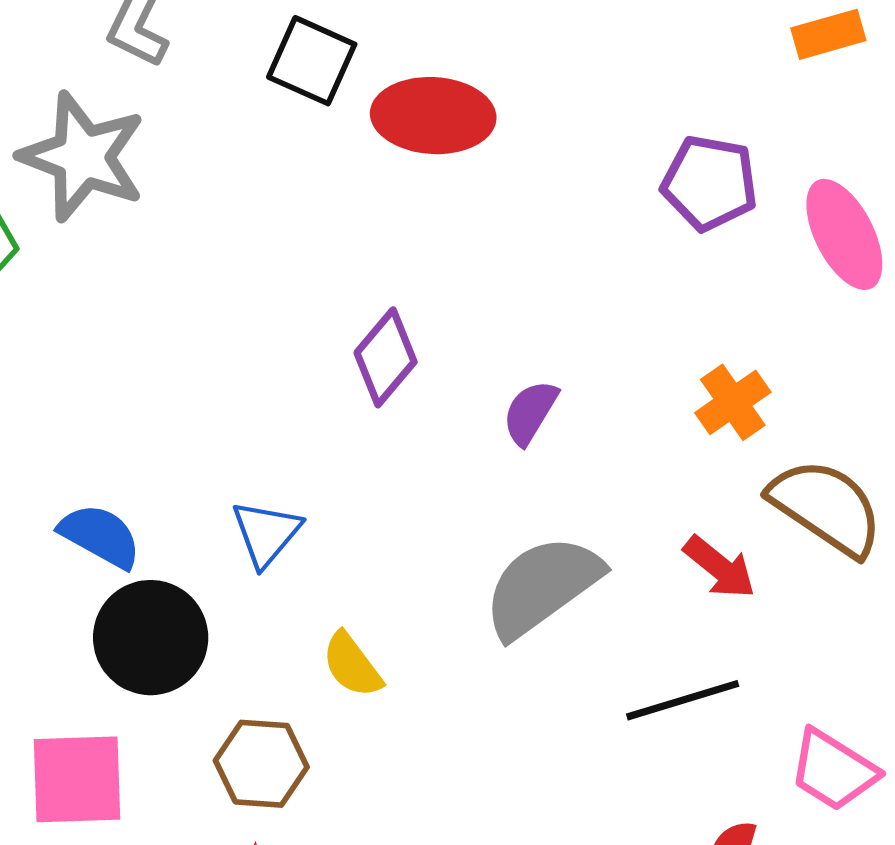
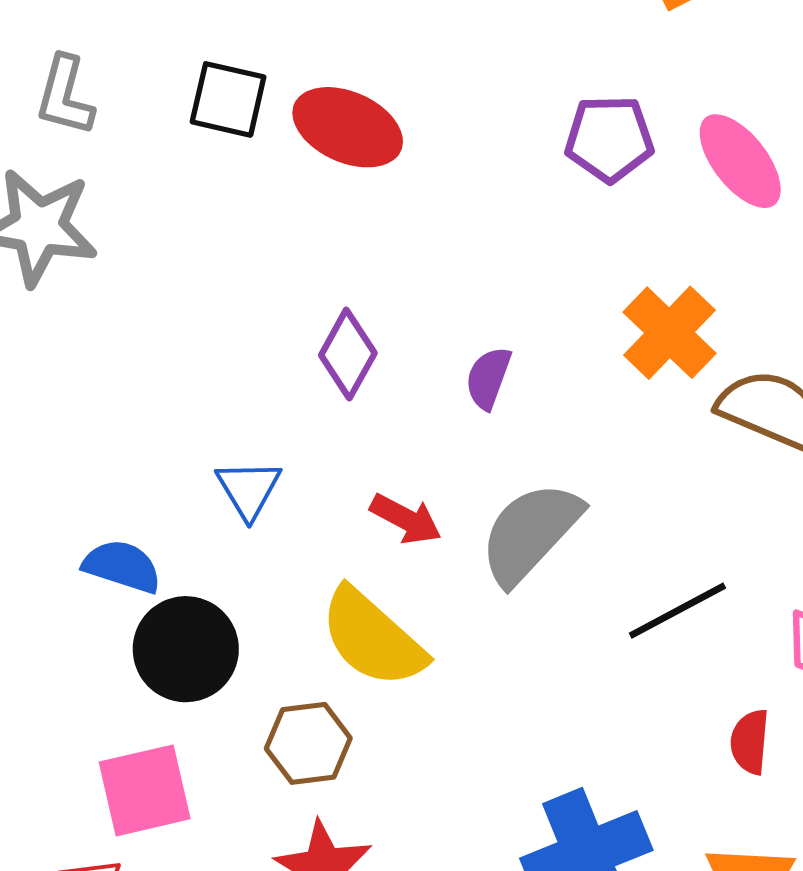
red ellipse: (433, 116) -> (348, 127), turned 32
orange cross: (733, 402) -> (669, 333), size x1.4
blue triangle: (266, 533) -> (249, 489), moved
red arrow: (720, 567) -> (406, 519), moved
yellow semicircle: (352, 665) -> (373, 638), size x1.8

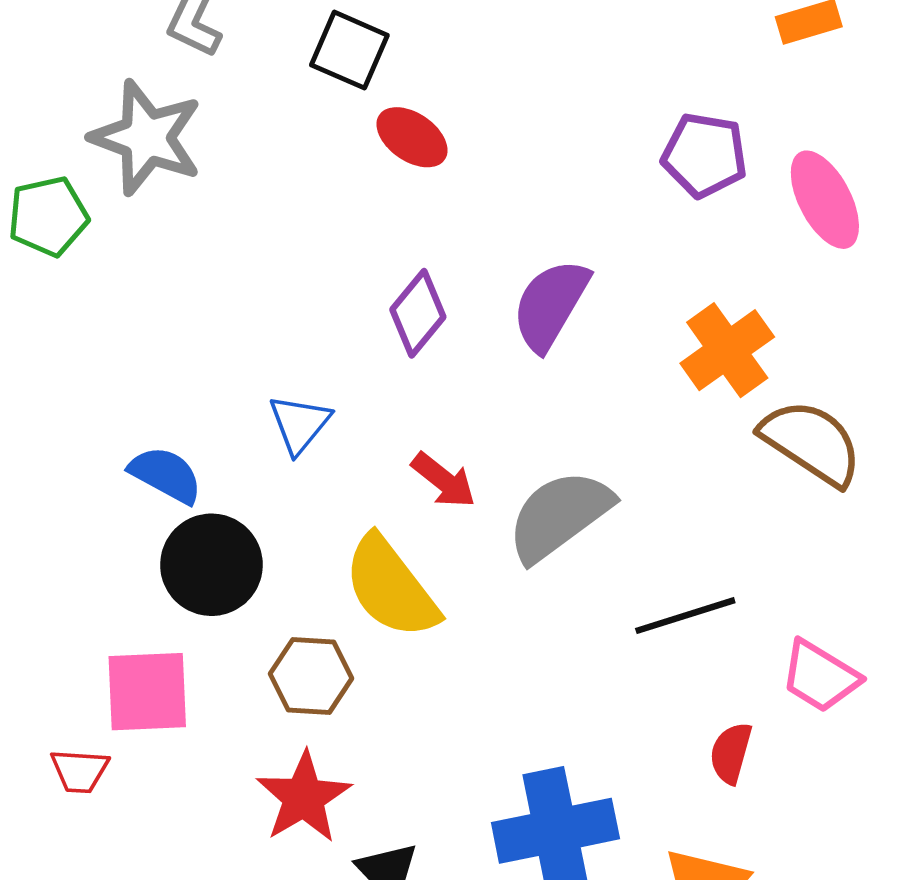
red ellipse: (348, 127) -> (412, 137), moved, size x0.7
purple semicircle: (488, 378) -> (550, 305), moved, size x1.6

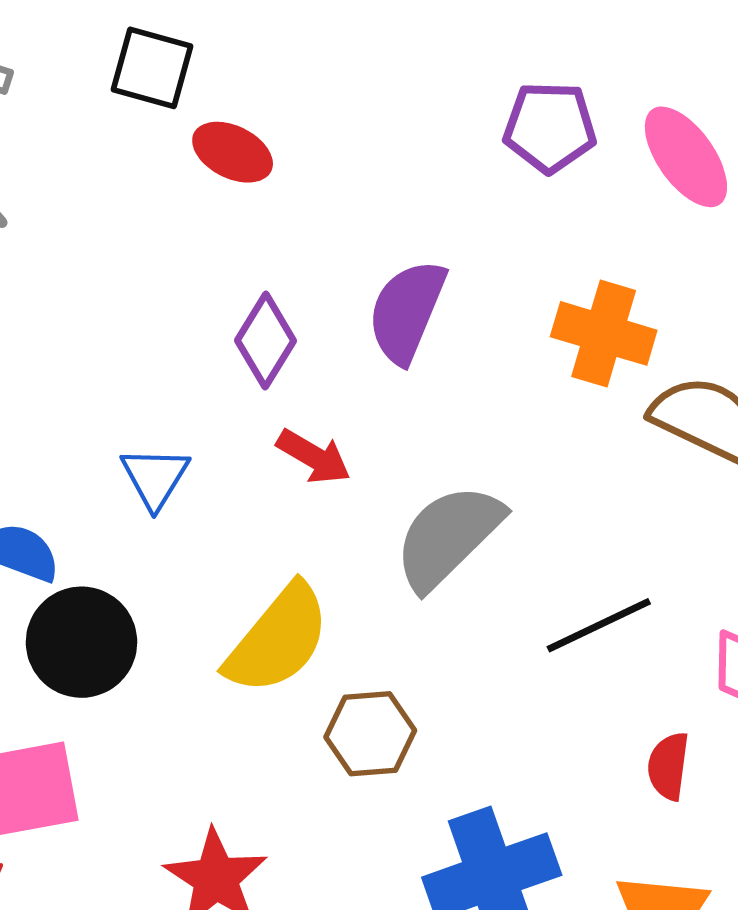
orange cross: (727, 350) -> (604, 333), turned -30
red arrow: (444, 480) -> (314, 457), moved
yellow semicircle: (391, 587) -> (278, 639), turned -95
brown hexagon: (311, 676) -> (370, 734), moved

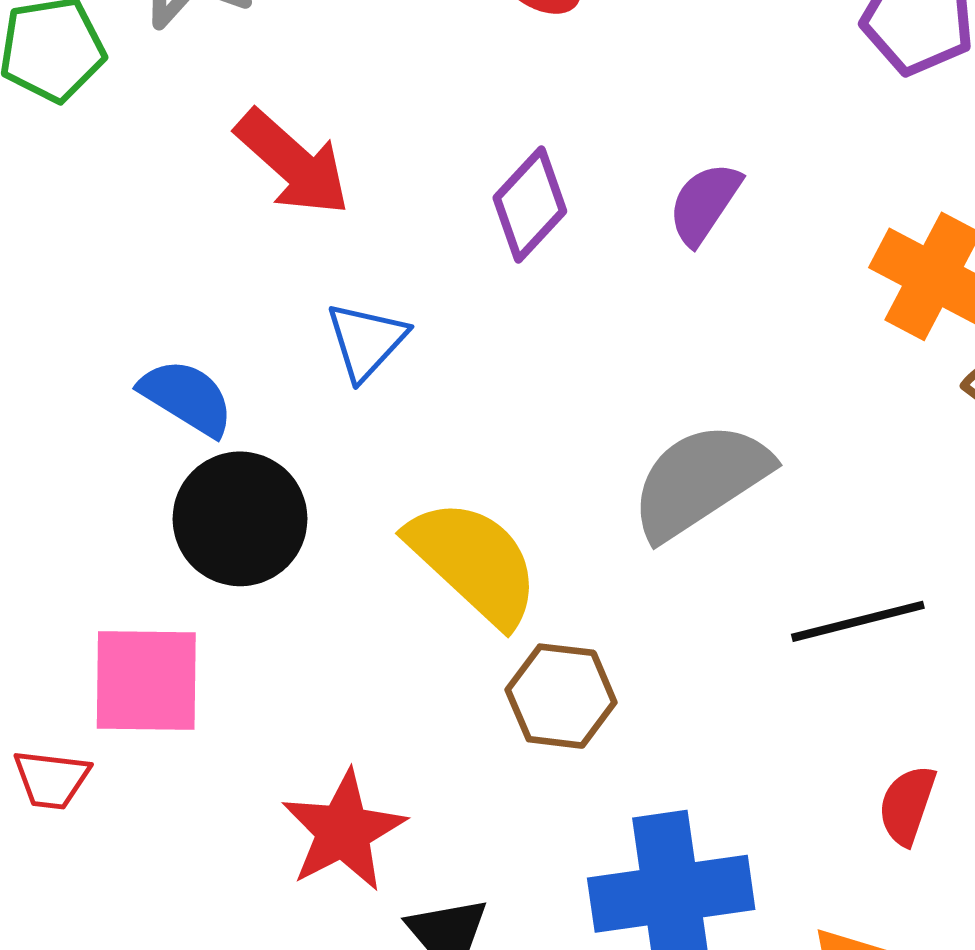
purple semicircle: (407, 311) -> (704, 203), size x0.7
red arrow: (314, 457) -> (293, 163), moved, size x1.4
yellow semicircle: (278, 639) -> (474, 562), turned -98

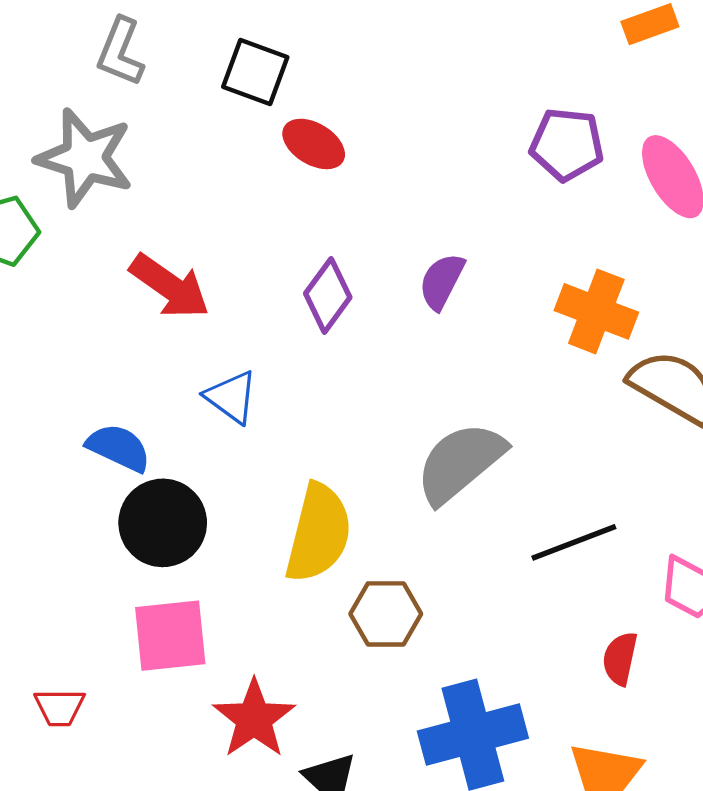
blue triangle: (366, 341) -> (231, 397), turned -30
yellow semicircle: (474, 562) -> (319, 533), turned 68
pink square: (146, 680) -> (170, 636), moved

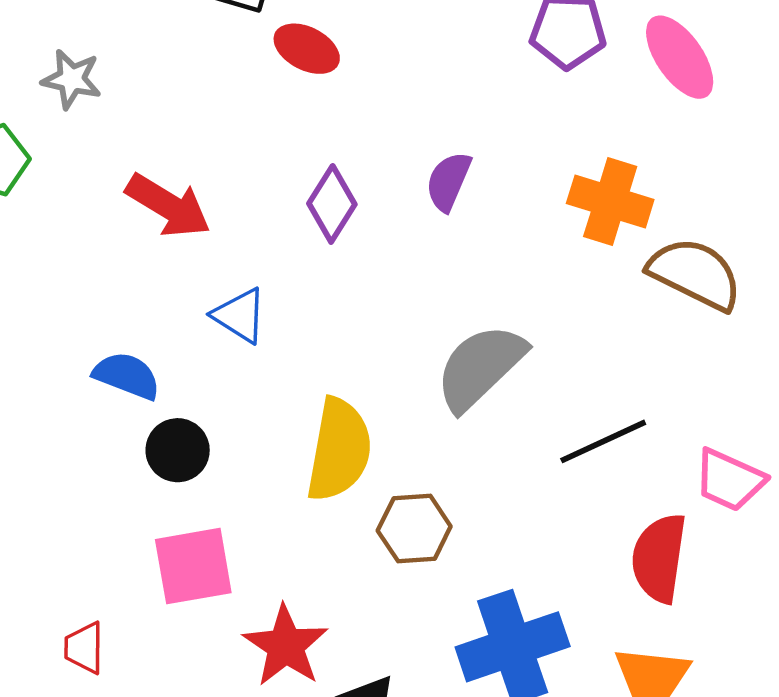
gray star: (85, 158) -> (72, 79), size x0.6
black circle: (163, 523) -> (178, 450), size x0.7
red semicircle: (620, 659) -> (659, 558), size x1.6
red trapezoid: (60, 707) -> (84, 648), turned 94

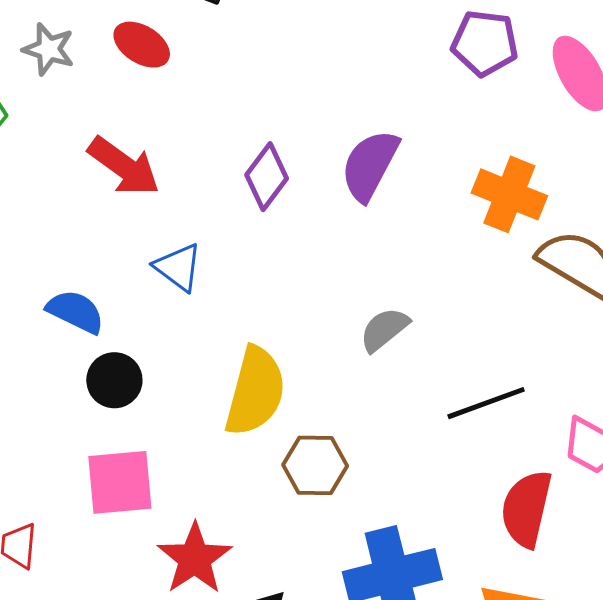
red ellipse: (307, 49) -> (142, 45), moved
purple semicircle: (448, 181) -> (370, 165), size x1.4
gray semicircle: (480, 367) -> (384, 329), size x0.6

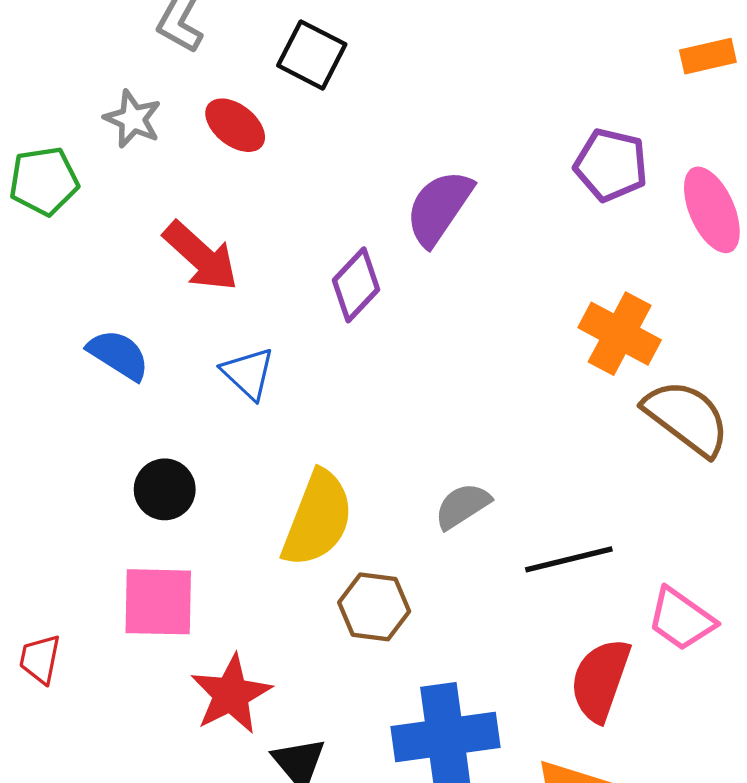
purple semicircle: (370, 165) -> (439, 208), moved
blue semicircle: (75, 312) -> (118, 355), moved
gray semicircle: (384, 329) -> (462, 506), moved

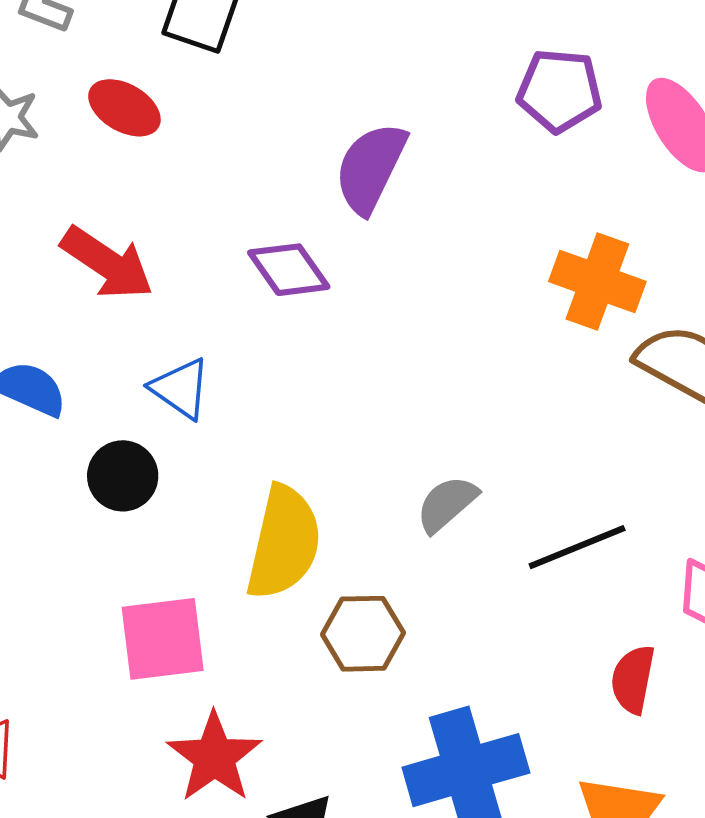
purple diamond: (356, 285) -> (289, 270), turned -70
black circle: (165, 489) -> (123, 476), moved
pink square: (158, 602) -> (163, 639), moved
red semicircle: (600, 680) -> (633, 679), size x0.7

